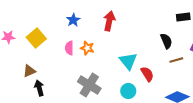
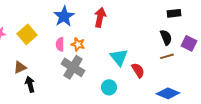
blue star: (73, 20) -> (64, 16), size x1.5
black semicircle: (166, 41) -> (166, 37), moved
gray cross: (89, 85) -> (73, 67), moved
cyan circle: (128, 91) -> (109, 87), moved

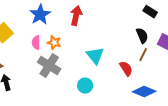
black rectangle: (174, 13) -> (150, 12), turned 40
brown line: (167, 56) -> (143, 55), turned -48
red semicircle: (138, 70) -> (126, 69), moved

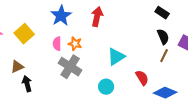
black rectangle: (150, 12) -> (162, 13), moved
cyan triangle: (95, 56) -> (116, 57), turned 36
red semicircle: (126, 69) -> (142, 78), moved

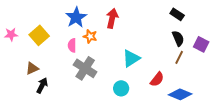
orange star: (75, 44) -> (90, 36), moved
red semicircle: (142, 78) -> (157, 79), turned 70
black arrow: (27, 84) -> (42, 85), turned 42

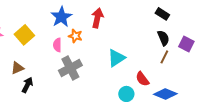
gray cross: (85, 68) -> (70, 68), turned 30
red semicircle: (157, 79) -> (142, 79), turned 105
cyan circle: (121, 88) -> (126, 94), moved

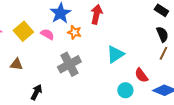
pink semicircle: (57, 45) -> (47, 34), moved, turned 120
brown triangle: (17, 68) -> (16, 64), turned 32
black arrow: (27, 85) -> (36, 92), moved

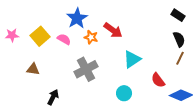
red arrow: (96, 14) -> (113, 30), moved, turned 114
cyan circle: (125, 90) -> (124, 93), moved

